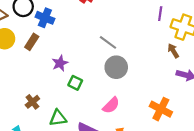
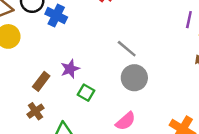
brown rectangle: (32, 42) -> (41, 81), moved

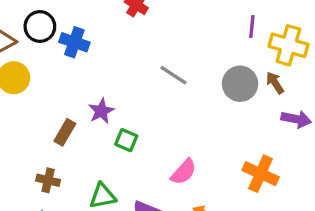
gray circle: (134, 78) -> (240, 84), moved
brown cross: (35, 111) -> (48, 180), moved, turned -35

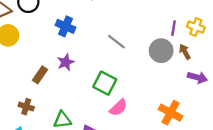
purple line: (252, 27) -> (174, 28), moved
blue cross: (74, 42) -> (66, 26), moved
yellow cross: (288, 45) -> (196, 27), size x0.7
green square: (126, 140) -> (105, 83), moved, size x1.5

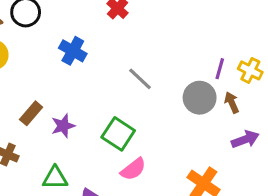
purple star: (66, 62) -> (63, 126), moved
purple arrow: (197, 77) -> (245, 139), turned -42

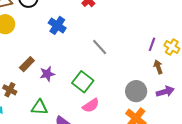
gray circle: (200, 98) -> (136, 91), moved

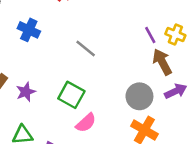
purple line: (152, 44) -> (150, 35), turned -40
brown arrow: (158, 67) -> (162, 62), size x1.5

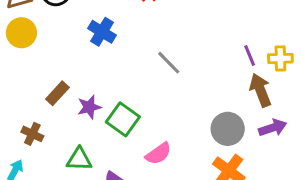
yellow cross: (175, 35) -> (280, 58), turned -30
green square: (71, 95) -> (123, 119), moved

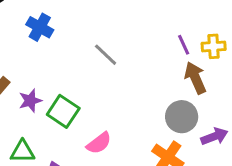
purple arrow: (273, 128) -> (214, 136), moved
gray circle: (228, 129) -> (182, 117), moved

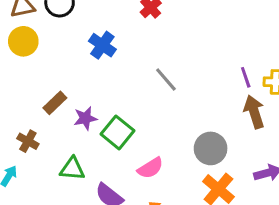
gray circle: (182, 117) -> (211, 148), moved

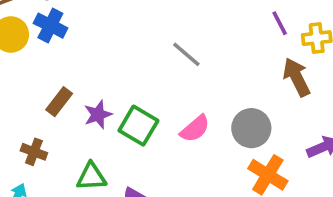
blue cross: (102, 45) -> (50, 26), moved
purple line: (246, 77) -> (280, 23), moved
pink semicircle: (150, 168) -> (195, 129), moved

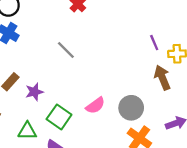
gray line: (186, 54) -> (66, 50), moved
green square: (138, 126) -> (59, 117), moved

